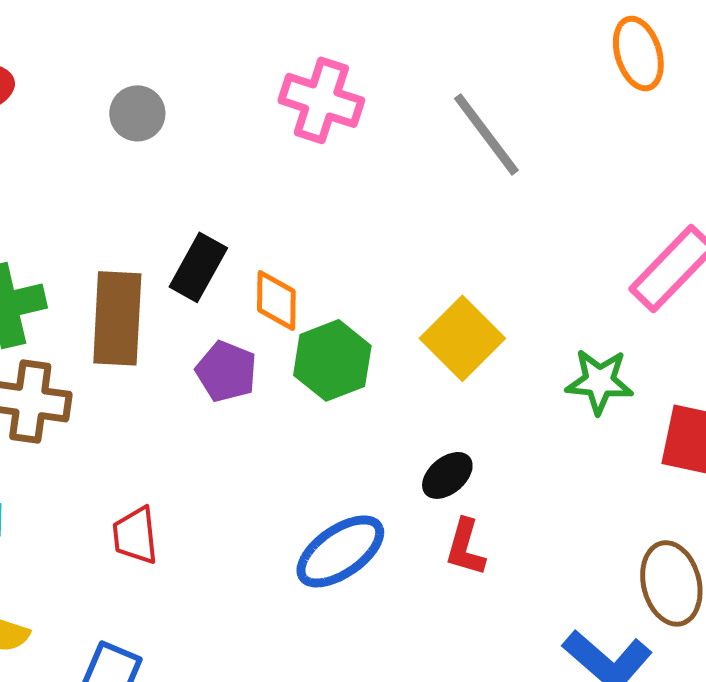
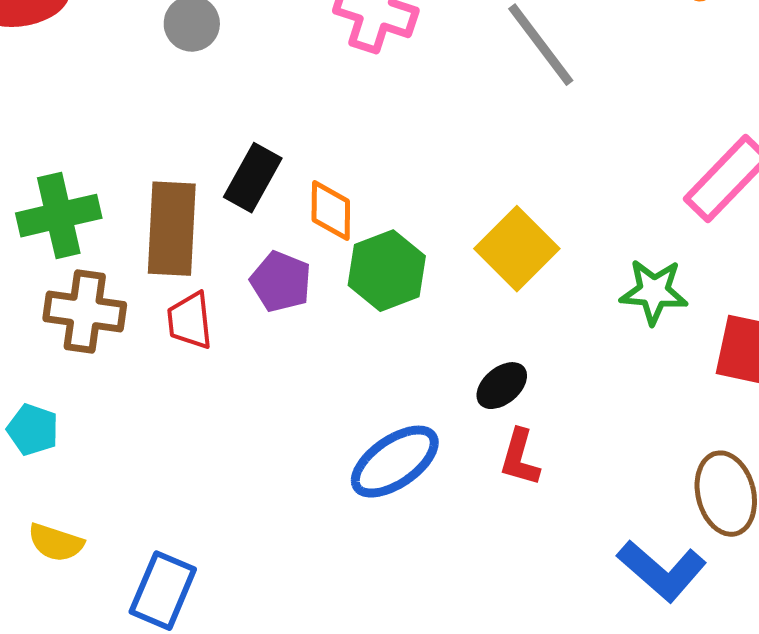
red trapezoid: (135, 535) -> (190, 321), moved

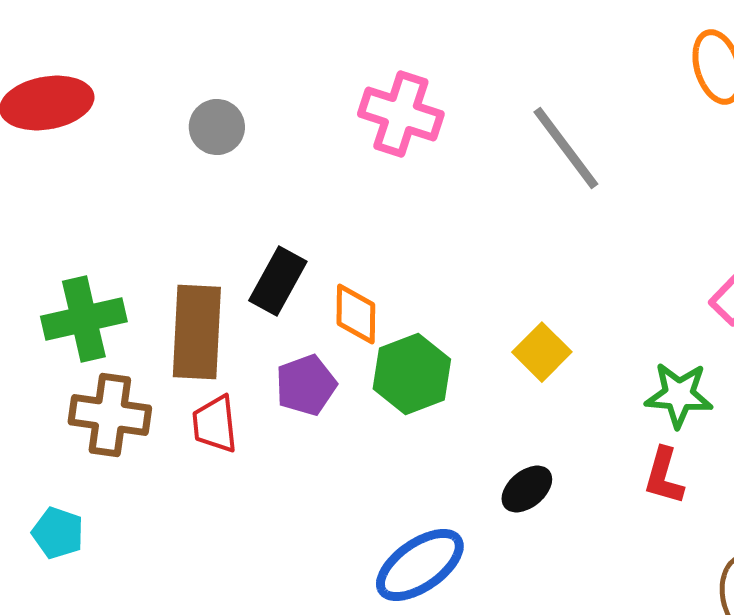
yellow square: (517, 249) -> (542, 352), size x0.7
purple pentagon: (281, 282) -> (306, 385), turned 30
red L-shape: (520, 458) -> (664, 476), moved

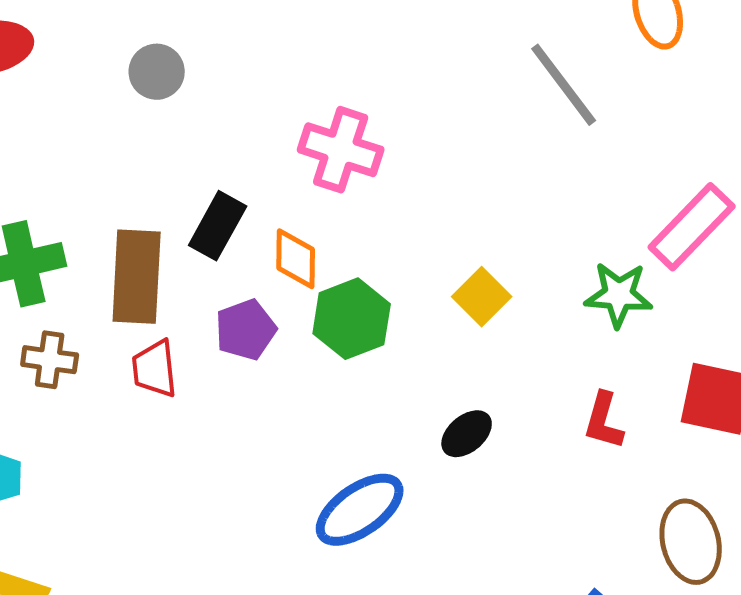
pink cross: (401, 114) -> (341, 150), moved
gray line: (566, 148) -> (564, 85), moved
green star: (679, 395) -> (619, 295), moved
brown cross: (110, 415) -> (50, 360), size x0.7

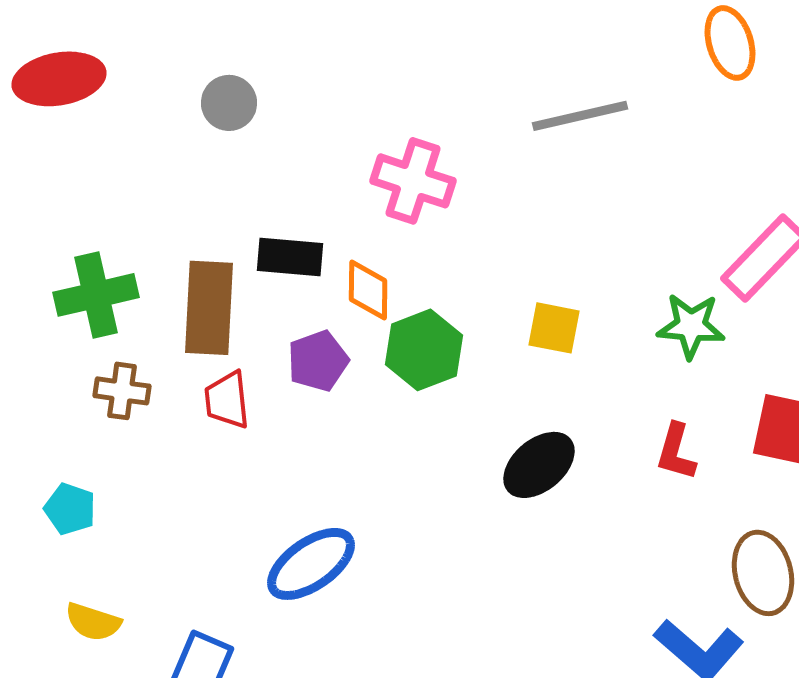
gray line: (564, 85) -> (580, 116), moved, turned -66
black rectangle: (218, 226) -> (290, 257), turned 66
yellow square: (482, 297) -> (554, 328), turned -34
black ellipse: (467, 434) -> (539, 465), size x1.4
blue ellipse: (360, 510) -> (311, 564), moved

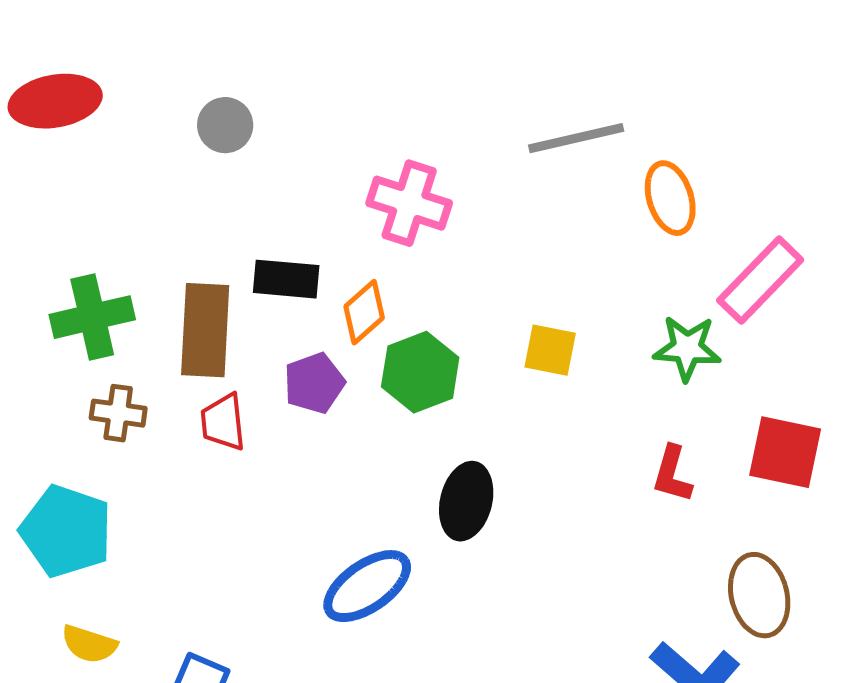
orange ellipse: (730, 43) -> (670, 198), moved
orange diamond: (368, 290) -> (364, 312), turned 48
black ellipse: (539, 465) -> (466, 501), moved, turned -36
cyan pentagon: (70, 509) -> (66, 531), size x1.8
blue ellipse: (311, 564) -> (367, 586), moved

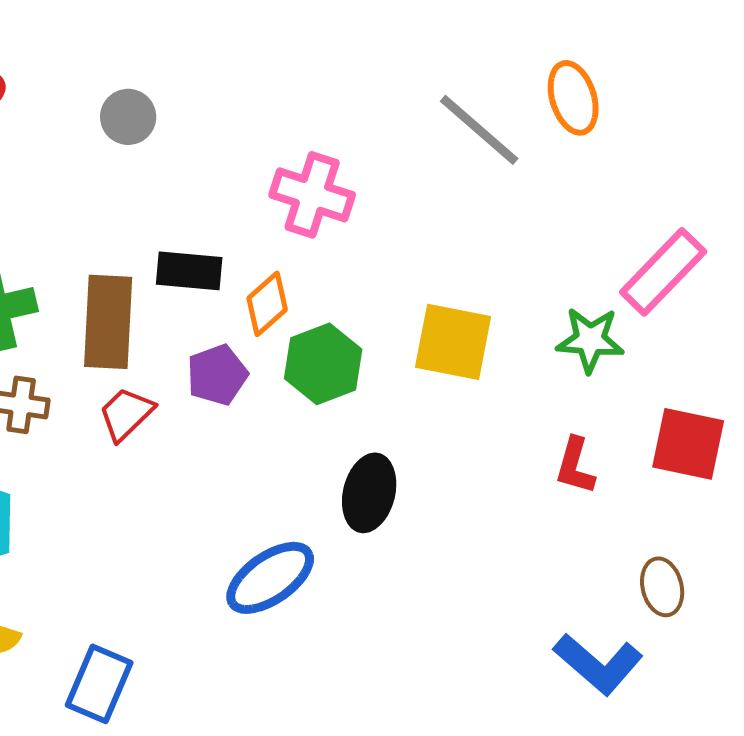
gray line: (576, 138) -> (479, 130), turned 54
orange ellipse: (670, 198) -> (573, 98), moved
yellow square: (550, 350) -> (453, 342), size x1.5
red trapezoid: (223, 422) -> (126, 414), turned 52
brown ellipse: (759, 595) -> (662, 587), size x0.7

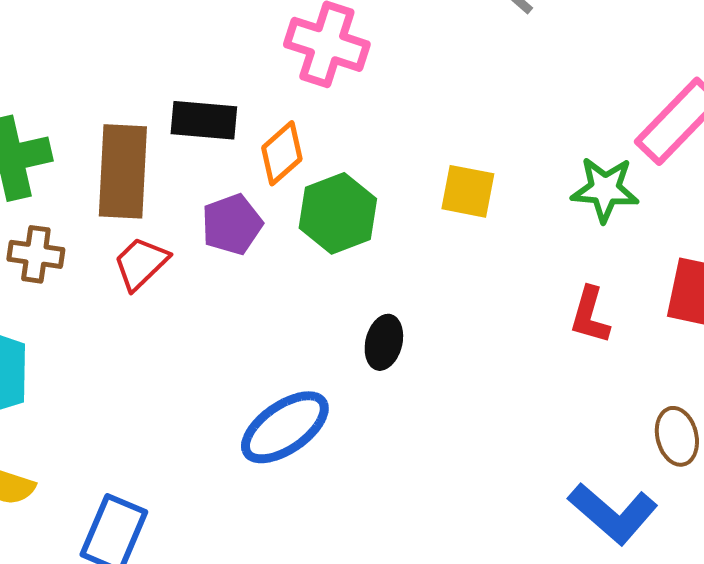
yellow square: (453, 342) -> (468, 191), size x0.7
black ellipse: (369, 493) -> (384, 342), size x0.7

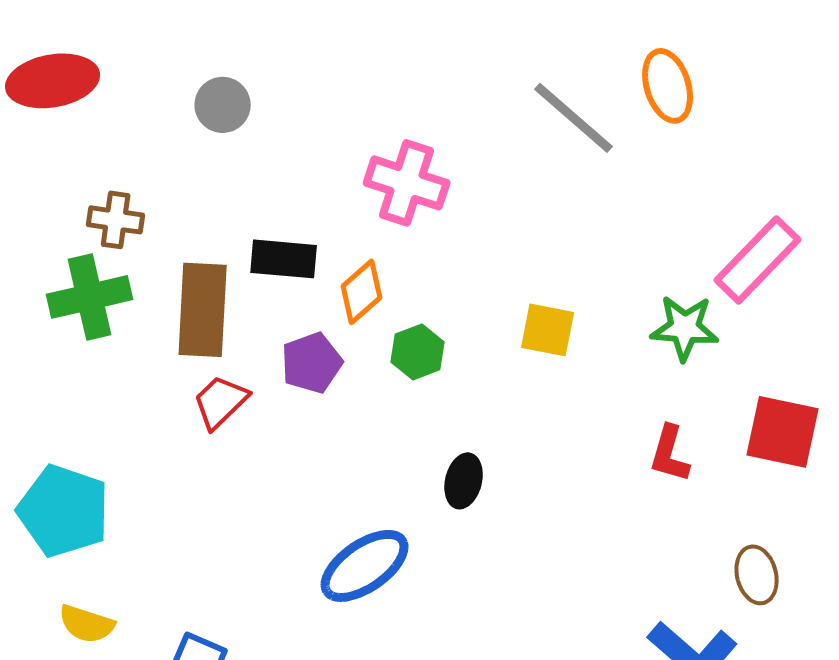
green hexagon: (338, 213) -> (418, 352), size x0.7
brown cross: (36, 254) -> (116, 220), moved

